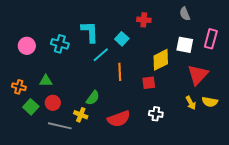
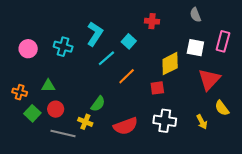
cyan L-shape: (90, 32) -> (95, 34), turned 35
orange line: (120, 72) -> (127, 76), turned 48
yellow semicircle: (210, 102) -> (222, 108), turned 42
yellow arrow: (191, 103) -> (202, 122), moved
white cross: (156, 114) -> (165, 121), size x1.5

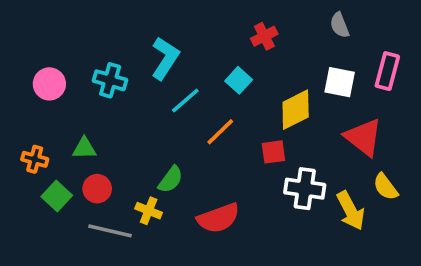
red cross: (152, 21) -> (264, 36), turned -32
cyan square: (129, 41) -> (239, 80), moved
red triangle: (209, 79) -> (363, 137), turned -35
white cross: (165, 121) -> (305, 189), moved
yellow arrow: (202, 122) -> (351, 211), size x1.5

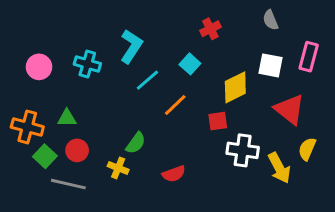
orange cross: (35, 159) -> (27, 127), size x1.5
yellow semicircle: (386, 187) -> (307, 149), turned 60
red semicircle: (218, 218) -> (174, 174), size x0.7
gray line: (110, 231) -> (68, 184), moved

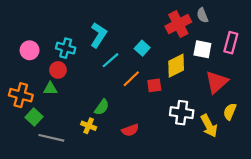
red cross: (210, 29) -> (178, 24), moved, size x1.6
red triangle: (290, 109) -> (217, 82), turned 40
red square: (218, 121) -> (154, 85), moved
red circle: (77, 150) -> (58, 70), moved

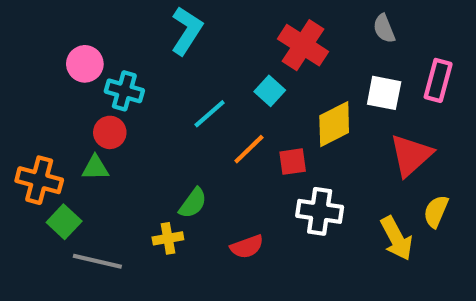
red cross: (178, 24) -> (303, 45), moved, turned -30
cyan L-shape: (98, 35) -> (187, 31), moved
pink circle: (30, 50) -> (85, 64), moved
white cross: (182, 113) -> (320, 211), moved
yellow cross: (89, 126) -> (168, 238), turned -32

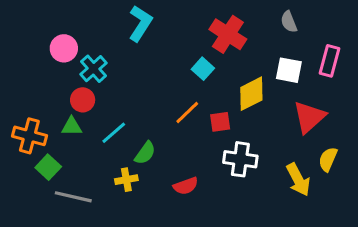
cyan cross: (124, 91) -> (94, 69), turned 32
cyan line: (210, 114) -> (114, 133), moved

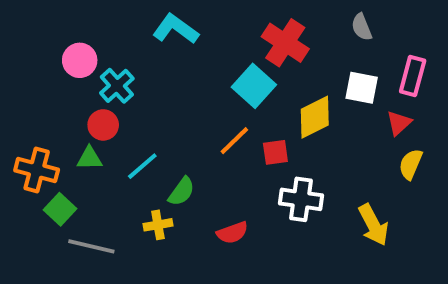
cyan L-shape: (140, 23) -> (176, 29), turned -87
cyan square: (203, 69) -> (254, 86), size x1.5
red triangle: (309, 117) -> (399, 123), moved, size x0.6
yellow semicircle: (328, 159) -> (411, 164), moved

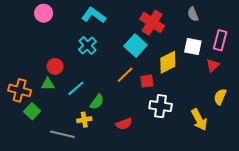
pink circle: (80, 60) -> (44, 13), moved
cyan cross: (117, 86) -> (87, 46), moved
yellow semicircle: (411, 164) -> (220, 97), moved
gray line: (91, 246) -> (62, 134), moved

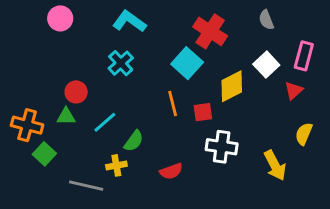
white square: (193, 47) -> (266, 65), turned 36
orange line: (125, 75) -> (173, 103), turned -60

